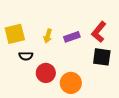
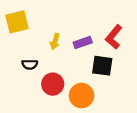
yellow square: (15, 34) -> (17, 22), moved
black square: (102, 57) -> (102, 66), moved

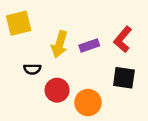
yellow arrow: (55, 41) -> (59, 44), size x1.5
black square: (102, 66) -> (124, 78), moved

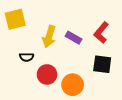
purple rectangle: (89, 46) -> (74, 38), turned 49

